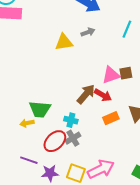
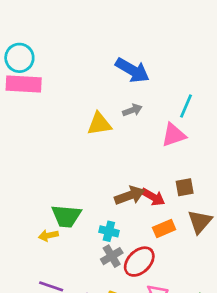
brown square: (126, 73) -> (185, 187), moved
pink triangle: (111, 75) -> (174, 135), moved
brown arrow: (86, 94) -> (130, 196), turned 30
red ellipse: (55, 141) -> (139, 262), moved

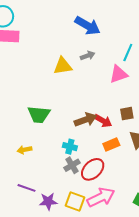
green trapezoid: (66, 216) -> (39, 115), moved

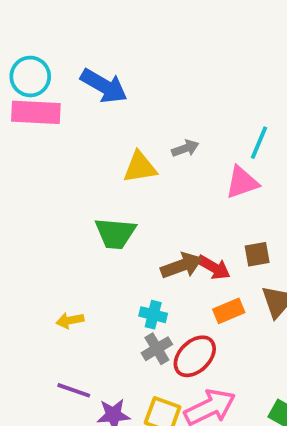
blue arrow: (87, 26) -> (104, 86), moved
green trapezoid: (39, 115) -> (115, 233), moved

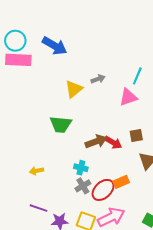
yellow triangle: (140, 167) -> (74, 89), turned -30
orange rectangle: (229, 311) -> (121, 182), moved

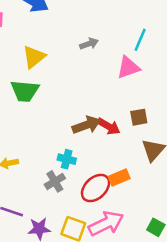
yellow triangle: (74, 89) -> (34, 57), moved
green trapezoid: (61, 124) -> (25, 91), moved
gray cross: (83, 186) -> (55, 181), moved

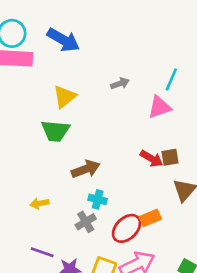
brown arrow: (86, 125) -> (86, 169), moved
red arrow: (109, 126) -> (152, 159), moved

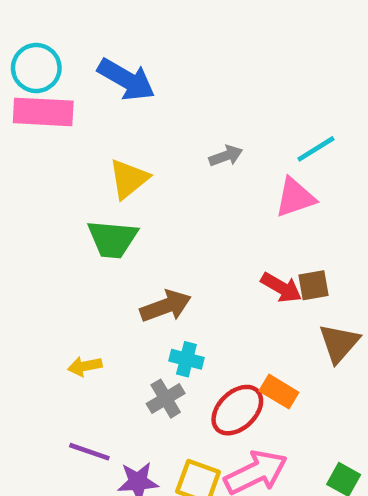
cyan line: (171, 80) -> (316, 149), turned 35
orange rectangle: (150, 218) -> (279, 392), turned 54

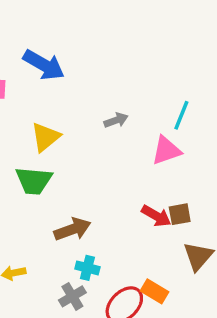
cyan line: (316, 149) -> (181, 115), turned -36

